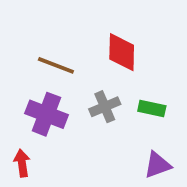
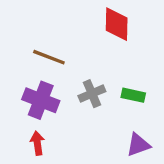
red diamond: (122, 52) -> (117, 24), moved
red arrow: (22, 163) -> (37, 143), moved

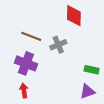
gray cross: (92, 94) -> (58, 45), moved
green rectangle: (133, 95) -> (92, 70), moved

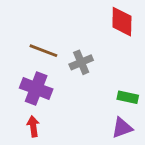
red diamond: (74, 16) -> (122, 22), moved

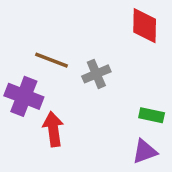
purple cross: (36, 89) -> (24, 96), moved
red arrow: (33, 126) -> (53, 129), moved, size x1.4

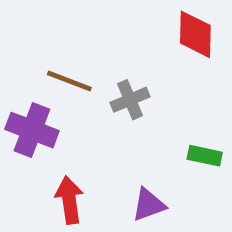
red arrow: (53, 129) -> (69, 200), moved
purple triangle: (145, 152) -> (149, 205), moved

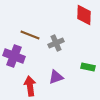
purple triangle: (149, 205) -> (56, 77), moved

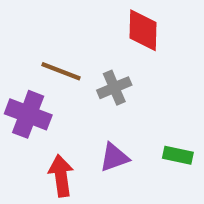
red diamond: (84, 15) -> (143, 30), moved
green rectangle: (88, 67) -> (178, 155), moved

